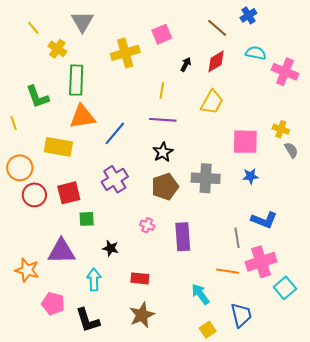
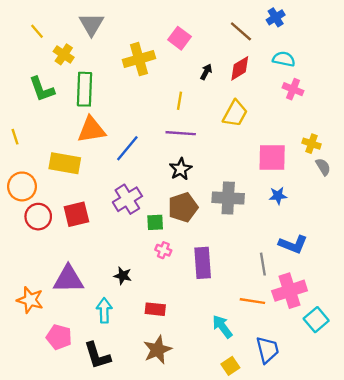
pink square: (162, 34) -> (180, 38), turned -30
pink cross: (285, 72) -> (293, 89), moved, size x0.7
green L-shape: (38, 97) -> (42, 89), moved
green square: (87, 219) -> (155, 222), moved

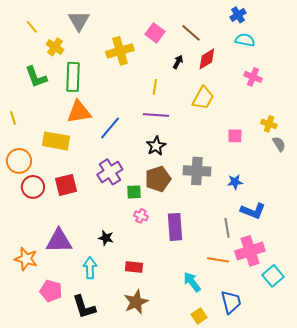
brown line: (241, 31) -> (191, 33), moved
cyan semicircle: (284, 59) -> (245, 40), moved
pink square: (272, 158) -> (235, 136), size x0.6
blue star: (278, 196) -> (235, 182), moved

